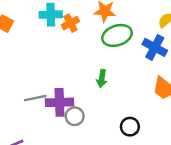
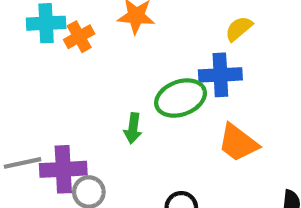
green ellipse: (117, 35) -> (181, 98), moved
blue cross: (155, 47) -> (220, 75), turned -30

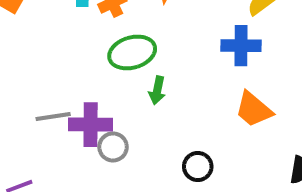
green ellipse: (181, 98) -> (132, 52), moved

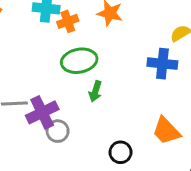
orange trapezoid: (254, 109) -> (166, 131), moved
purple cross: (91, 125) -> (42, 112), turned -32

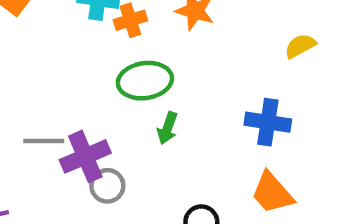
blue cross: (162, 64) -> (268, 122), moved

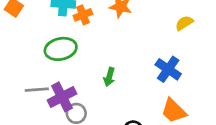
green ellipse: (145, 81) -> (61, 49), moved
blue cross: (268, 122) -> (168, 69), turned 30

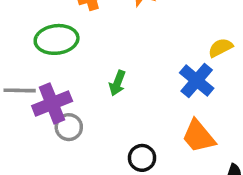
yellow semicircle: (184, 23) -> (221, 48), moved

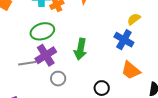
green arrow: (117, 83) -> (80, 49), size x1.5
purple cross: (52, 103) -> (46, 55), moved

